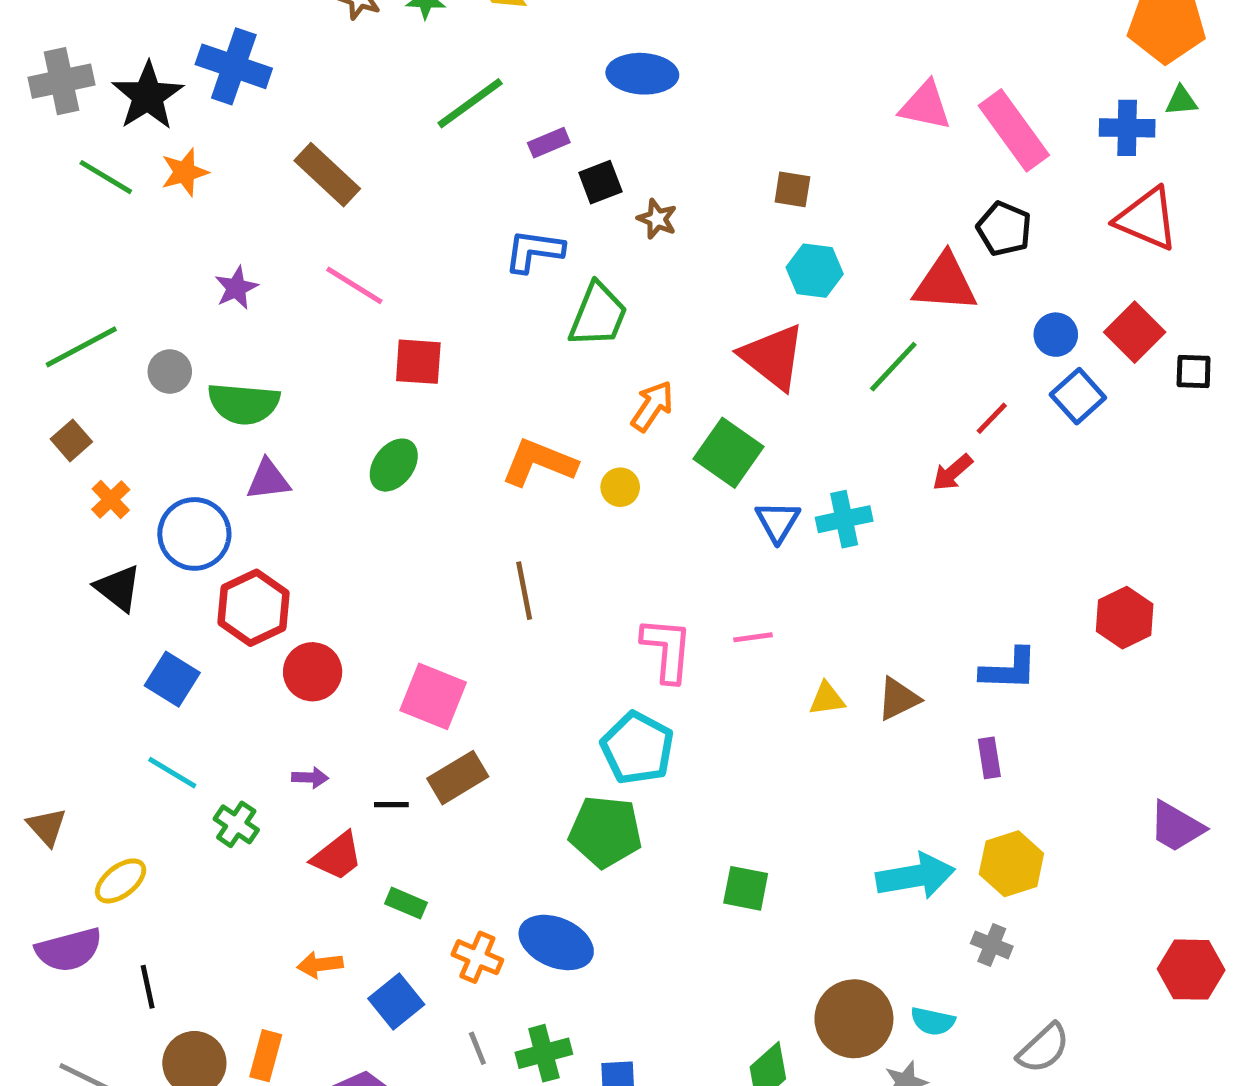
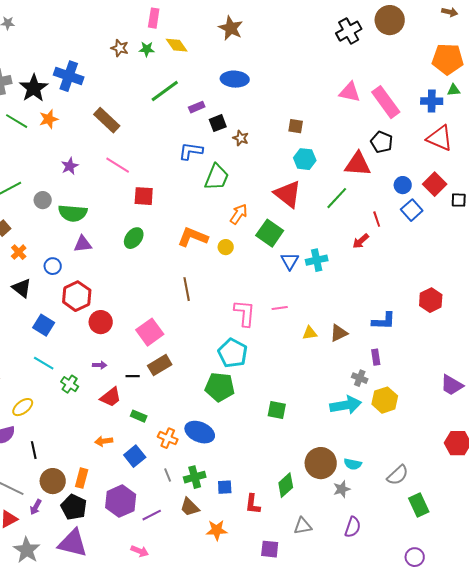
red line: (992, 418) -> (377, 219), turned -63
blue circle: (194, 534) -> (53, 266), size x0.6
pink square: (433, 696) -> (150, 332), turned 32
gray cross: (992, 945) -> (360, 378), moved

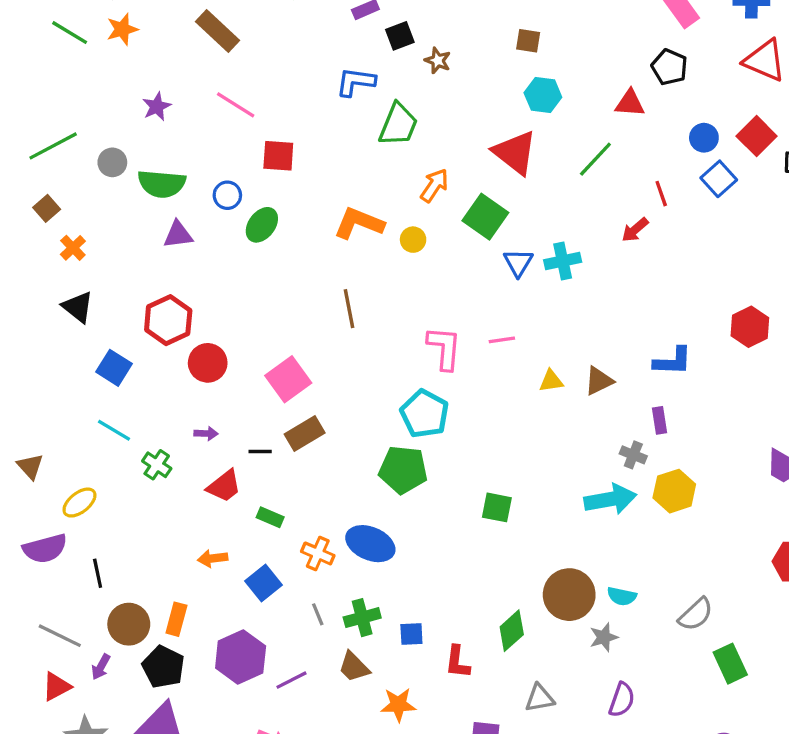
red triangle: (358, 164) -> (630, 103), size x0.7
blue circle: (53, 266) -> (227, 195), moved

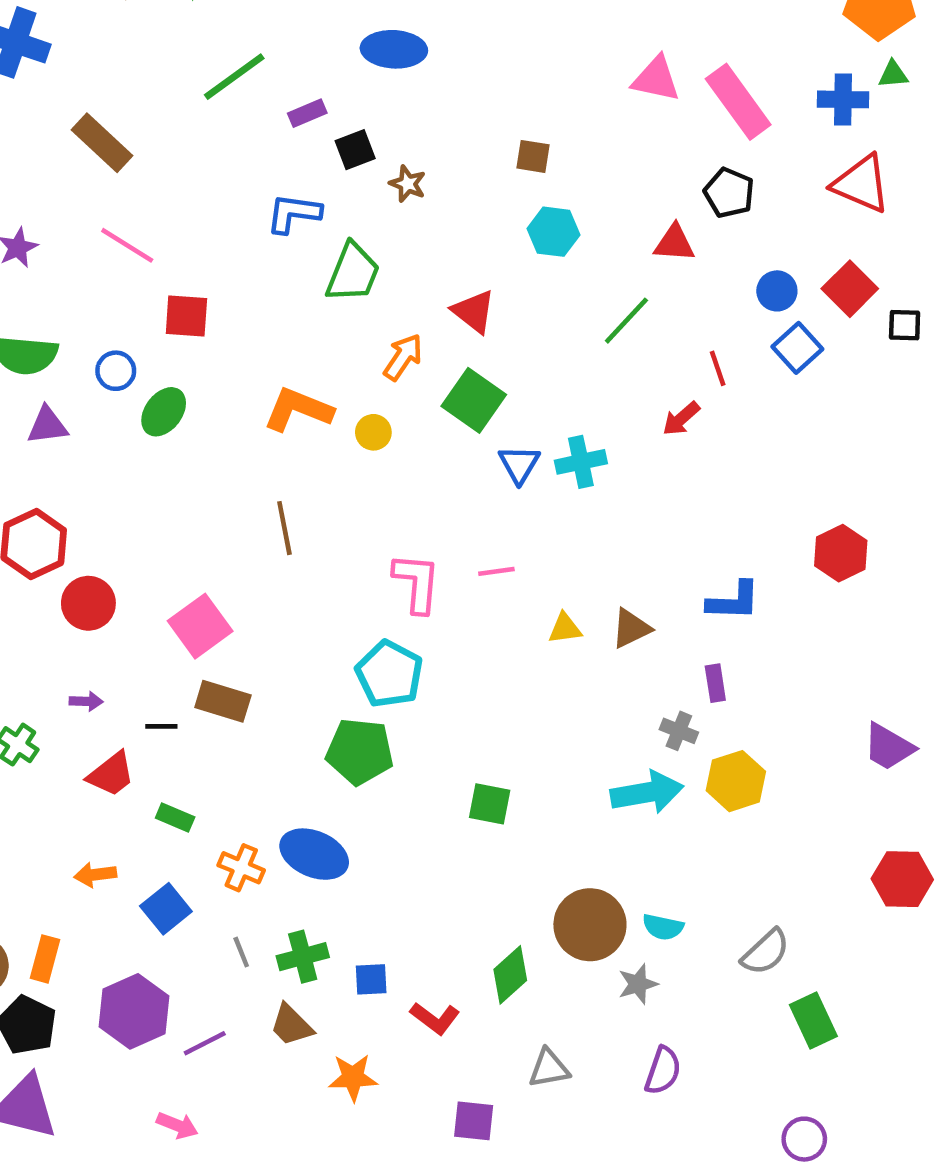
red triangle: (515, 153) -> (474, 311), moved, size x0.7
brown rectangle: (305, 434) -> (223, 701), turned 48
red L-shape: (457, 662) -> (435, 1018), turned -60

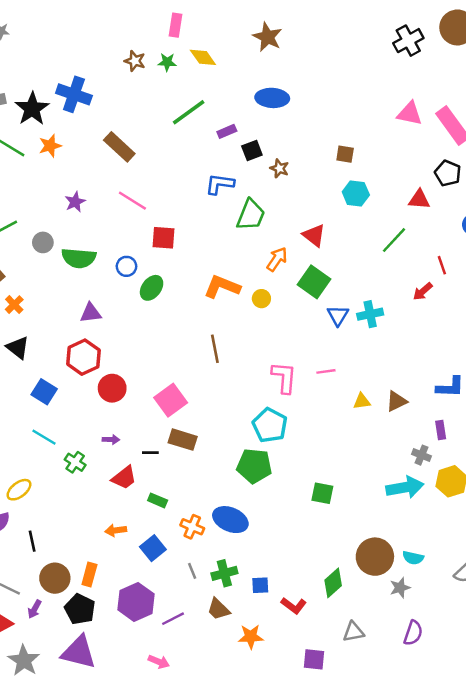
purple triangle: (47, 425) -> (91, 313), moved

